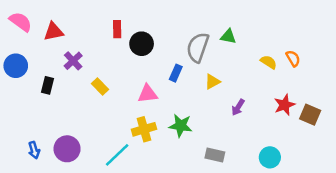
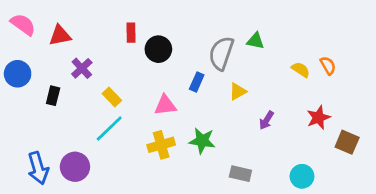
brown square: (310, 115) -> (347, 142), moved
blue arrow: (34, 150) -> (38, 168), size x1.6
cyan line: (117, 155) -> (109, 128), moved

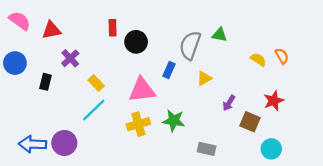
pink triangle: (165, 105) -> (142, 90), size x1.4
brown square: (347, 142) -> (250, 122), moved
blue arrow: (38, 168) -> (33, 144), turned 108
cyan circle: (302, 176) -> (271, 149), moved

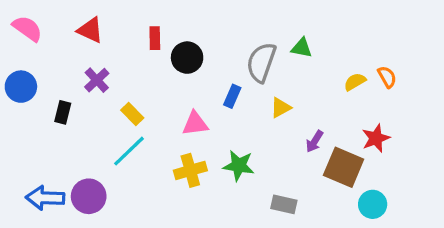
red triangle: (51, 30) -> (90, 30), moved, turned 36
yellow semicircle: (258, 59) -> (355, 82), turned -63
pink triangle: (142, 90) -> (195, 124), size x0.7
brown square: (250, 122) -> (344, 167), size x1.4

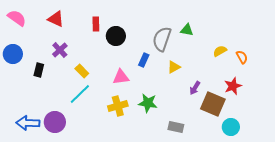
orange semicircle: (387, 77) -> (242, 57), moved

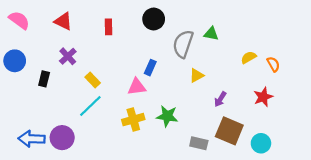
black circle: (116, 36) -> (154, 19), moved
blue rectangle: (144, 60) -> (150, 68), moved
brown square: (213, 104) -> (229, 131), moved

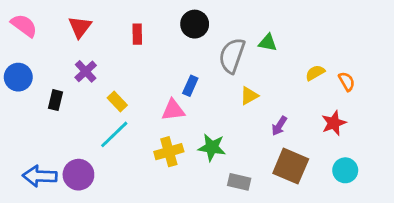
red triangle: (63, 21) -> (80, 27), turned 42
gray rectangle: (199, 143) -> (239, 182), moved
cyan circle: (261, 143) -> (345, 170), moved

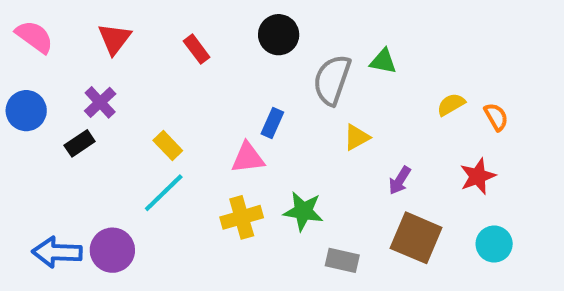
red rectangle: (137, 34) -> (197, 49), turned -36
purple cross: (86, 71) -> (100, 102), moved
black rectangle: (56, 100) -> (80, 143), turned 42

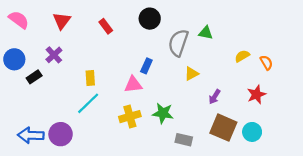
black rectangle: (80, 143) -> (34, 77), moved
yellow rectangle: (168, 146) -> (90, 78), turned 40
cyan circle: (494, 244) -> (252, 132), moved

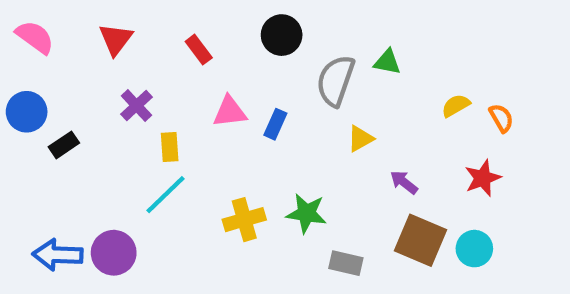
purple cross: (54, 55) -> (136, 106), moved
pink triangle: (133, 85) -> (230, 112), moved
purple arrow: (215, 97) -> (404, 182), turned 96

